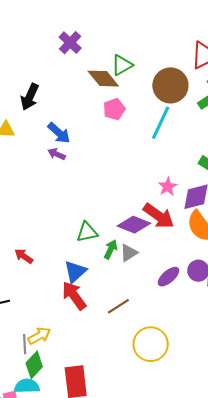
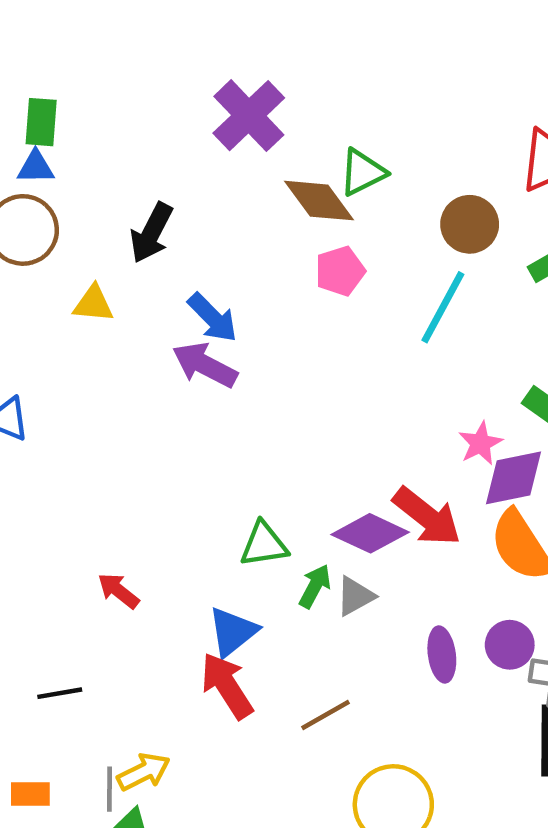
purple cross: (70, 43) -> (249, 116), size x1.4
brown circle: (170, 85) -> (470, 224), size x0.7
purple arrow: (57, 154) -> (205, 365), size x1.6
pink star: (168, 187) -> (480, 443), moved
purple ellipse: (168, 277) -> (442, 654), turned -60

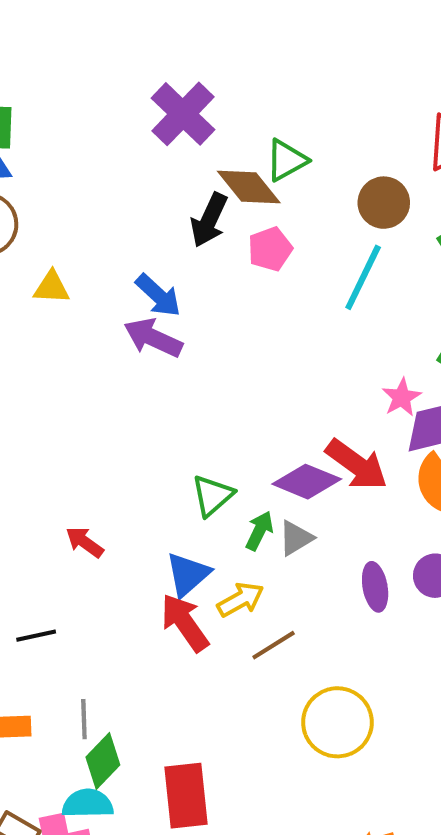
black arrow: (151, 233) -> (209, 220), moved
green triangle: (264, 544) -> (212, 495), turned -30
yellow arrow: (144, 772) -> (241, 599), moved

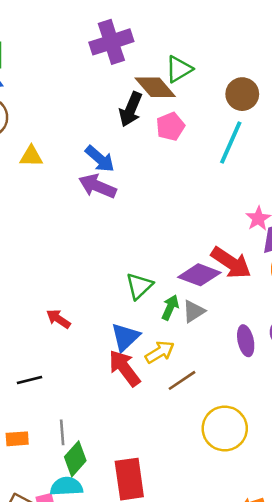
purple cross: (183, 114) -> (111, 42), turned 30

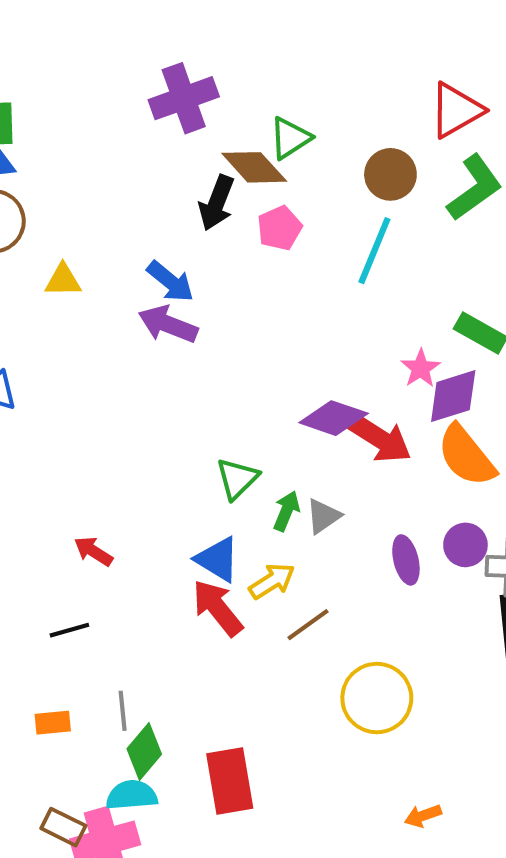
purple diamond: (199, 275) -> (334, 418), moved
red arrow: (58, 319) -> (93, 551), moved
blue triangle: (125, 337) -> (218, 559), turned -44

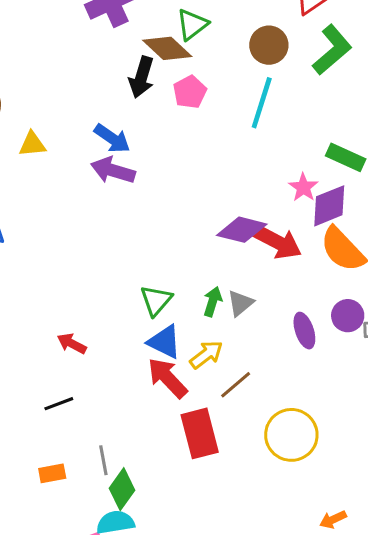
green triangle: (237, 479) -> (156, 300), moved
red rectangle: (230, 781) -> (200, 433), moved

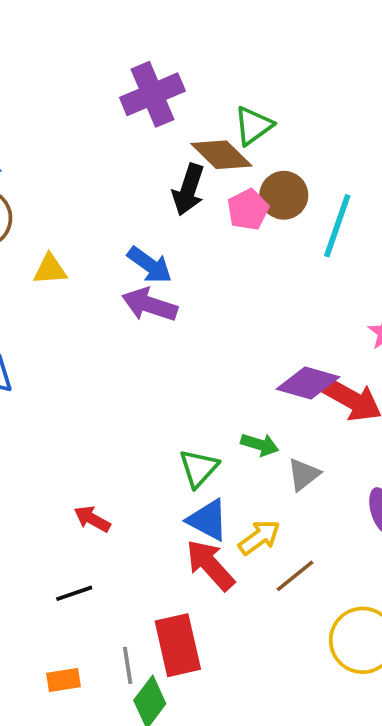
brown circle: (269, 45) -> (284, 195), moved
green arrow: (213, 302) -> (260, 445), moved, turned 88
red rectangle: (200, 433) -> (178, 645), moved

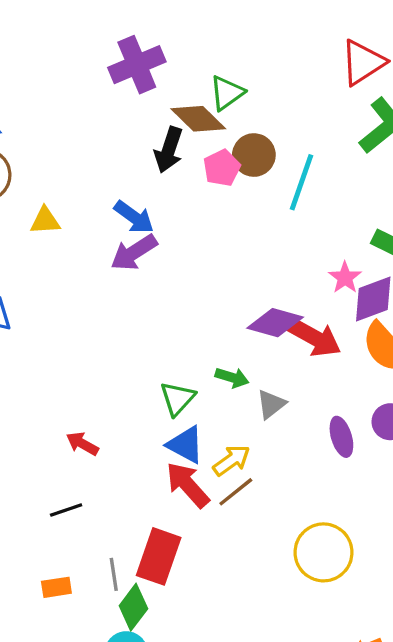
purple arrow: (150, 305) -> (134, 253), turned -51
brown line: (295, 576) -> (236, 492), moved
red rectangle: (178, 645) -> (159, 556), turned 32

